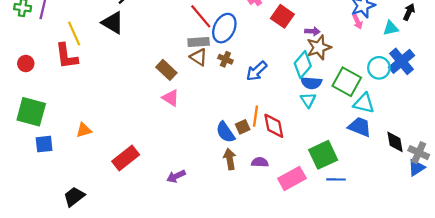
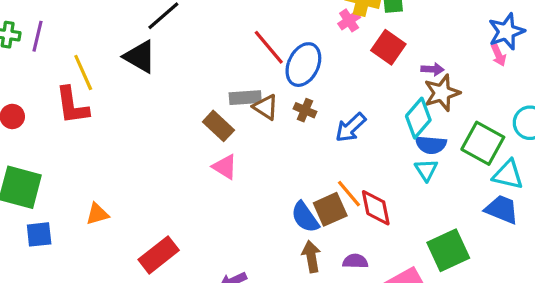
gray rectangle: (199, 42) -> (245, 98), moved
orange line: (255, 116) -> (349, 194), turned -48
brown square: (243, 127) -> (330, 209), size x1.5

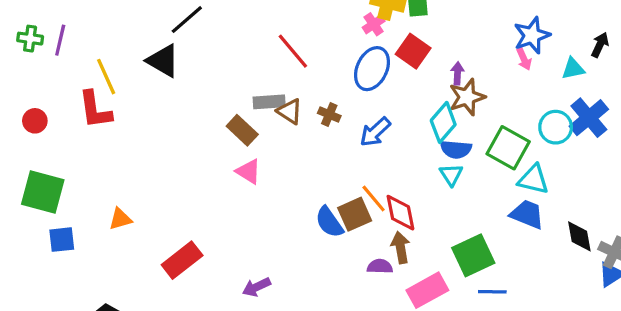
blue ellipse: (303, 65) -> (372, 69), moved
purple arrow: (432, 69) -> (457, 73), turned -90
brown arrow: (311, 257) -> (400, 247), moved

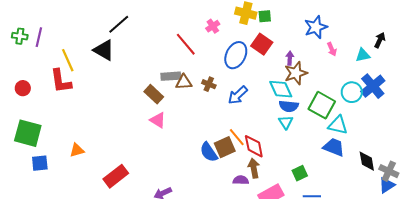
pink cross: (374, 24) -> (213, 26), moved
blue star: (532, 35) -> (316, 27), moved
brown triangle: (290, 111) -> (184, 82), turned -36
cyan diamond: (443, 122) -> (281, 89), turned -65
green square: (473, 255) -> (300, 173), size x0.6

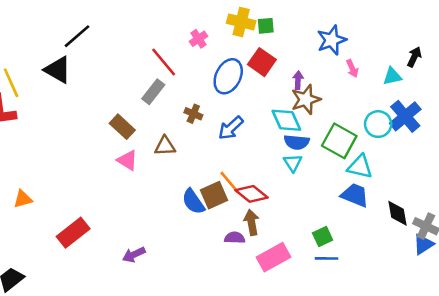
gray rectangle: (171, 76) -> (153, 92), moved, turned -48
brown triangle: (184, 82) -> (165, 146), moved
red diamond: (254, 146) -> (251, 194), turned -40
green square: (300, 173) -> (323, 236), moved

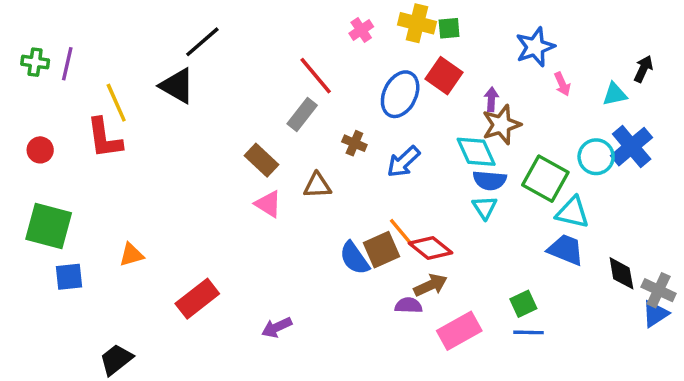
pink cross: (198, 39) -> (361, 30), moved
brown arrow: (251, 222) -> (430, 285), turned 75

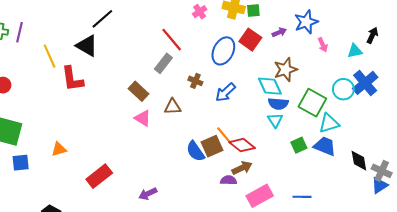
purple arrow: (491, 99) -> (279, 32), moved, turned 64
red L-shape: (104, 138) -> (72, 79), moved
cyan triangle: (572, 212) -> (329, 123), turned -30
green square: (523, 304) -> (299, 145), moved

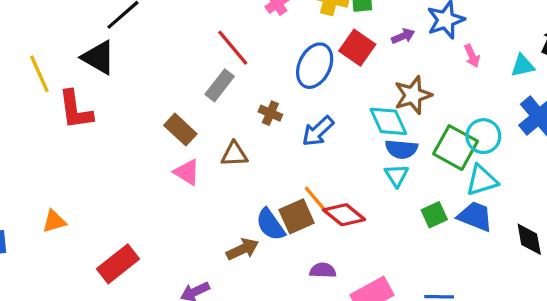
cyan circle: (343, 89) -> (483, 136), moved
brown arrow: (242, 168) -> (243, 249), moved

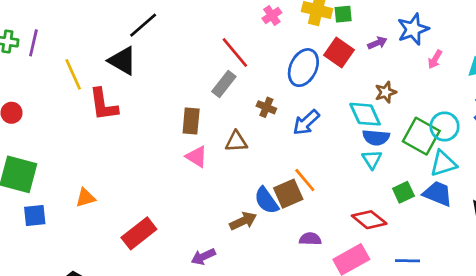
pink arrow: (472, 56) -> (435, 59), turned 54
brown star: (413, 95) -> (386, 92), size x0.7
brown rectangle: (180, 130) -> (191, 121), turned 52
red diamond: (344, 215) -> (369, 220), moved

